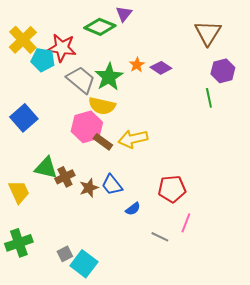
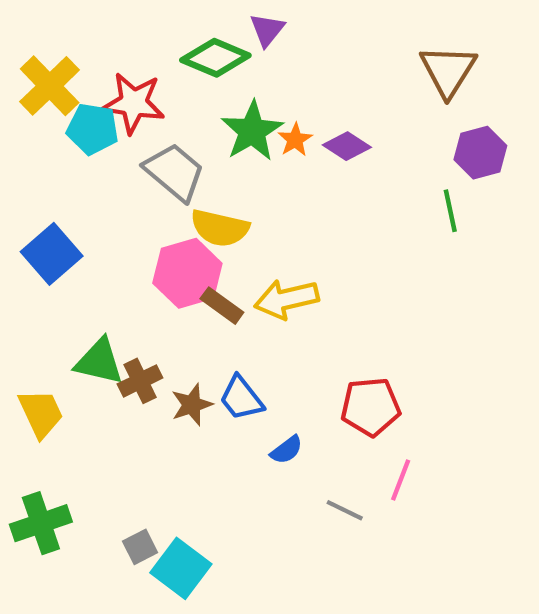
green star: (109, 77) -> (252, 131), moved

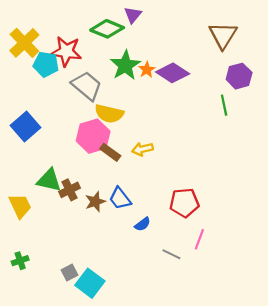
purple diamond: (347, 146) -> (173, 73), size x1.4
yellow arrow: (287, 299) -> (142, 149), size x0.7
green cross: (41, 523) -> (20, 261), size x0.6

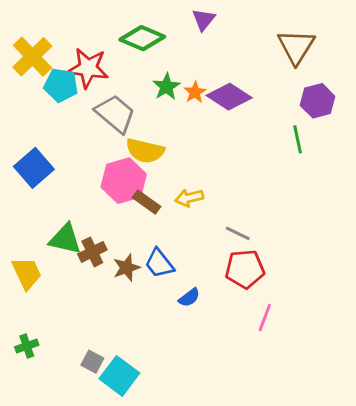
purple triangle: (133, 15) -> (204, 20), moved
green star: (125, 65) -> (166, 87), size x0.7
gray line: (171, 254) -> (238, 233), moved
gray square: (69, 272) -> (92, 362), turned -35

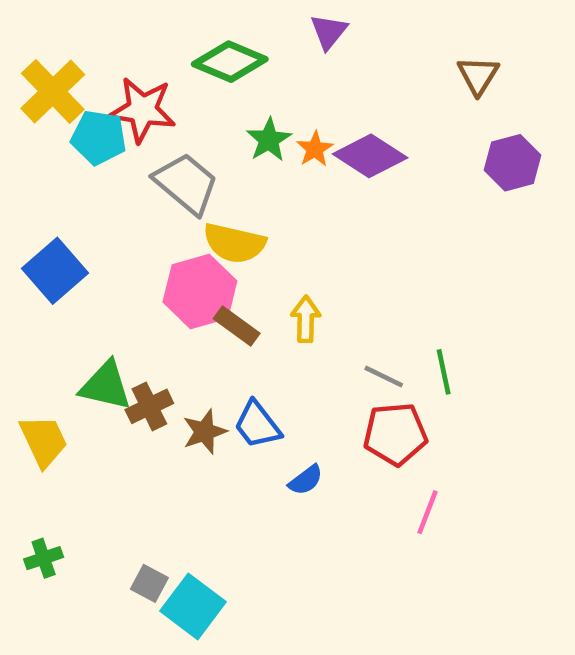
brown triangle: (296, 47) -> (478, 75), size x0.7
green line: (298, 139) -> (444, 372), moved
yellow arrow: (189, 198) -> (306, 319), turned 104

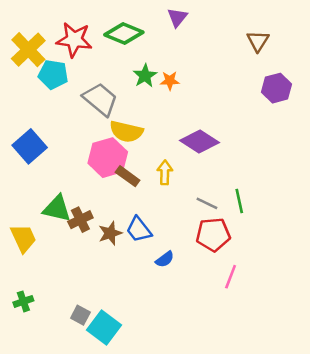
red star: (142, 110) -> (74, 40), moved
orange star: (315, 149) -> (170, 81), turned 30
purple diamond: (370, 156) -> (200, 141), moved

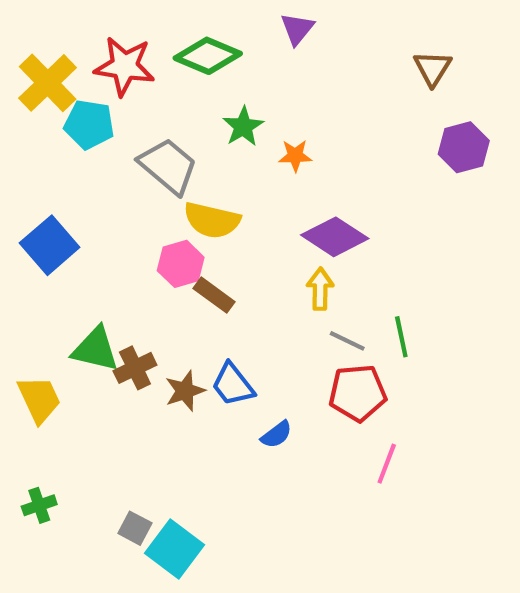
orange star: (170, 81) -> (295, 156), moved
pink hexagon: (108, 158) -> (181, 264), size x0.7
yellow arrow: (165, 172) -> (320, 289), moved

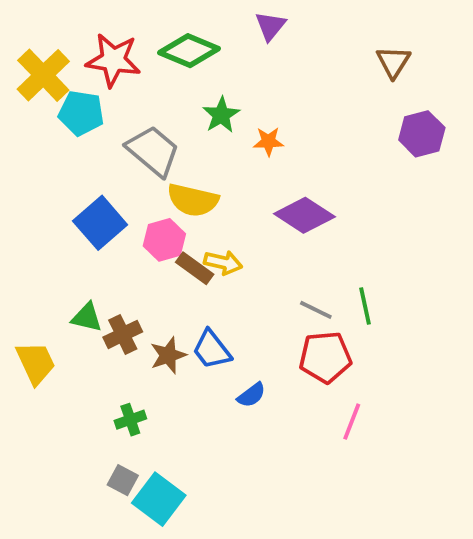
blue square: (50, 245) -> (100, 223), moved
yellow arrow: (320, 289) -> (223, 263), moved, turned 102
green triangle: (95, 349) -> (87, 317), size x0.7
green cross: (39, 505) -> (130, 420), moved

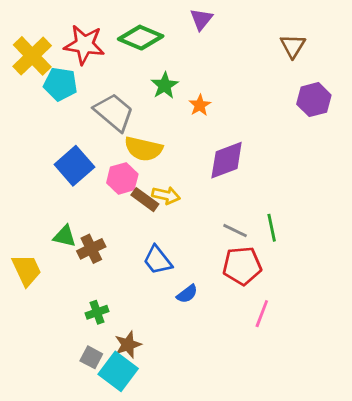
orange star: (268, 141) -> (200, 105), turned -30
purple diamond: (304, 215) -> (227, 160), turned -54
brown star: (168, 355) -> (128, 345), moved

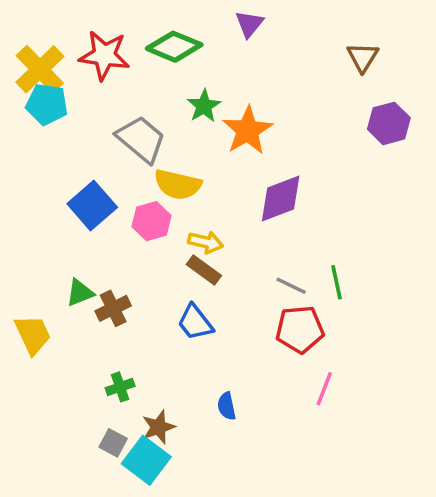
cyan pentagon: (60, 84) -> (47, 104), moved
orange star: (200, 105) -> (247, 130), size x1.8
brown rectangle: (145, 200) -> (204, 270), moved
green triangle: (65, 236) -> (80, 293), turned -35
blue semicircle: (187, 294) -> (227, 406), moved, turned 115

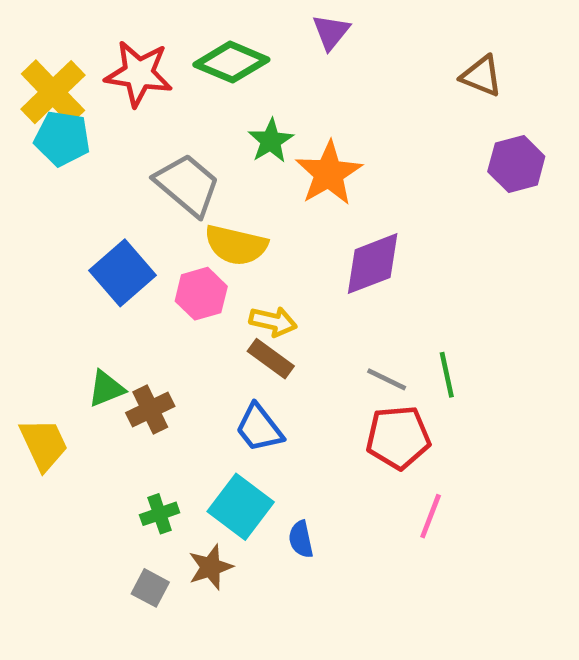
brown triangle: (363, 57) -> (482, 76), turned -40
cyan square: (146, 460) -> (241, 507), moved

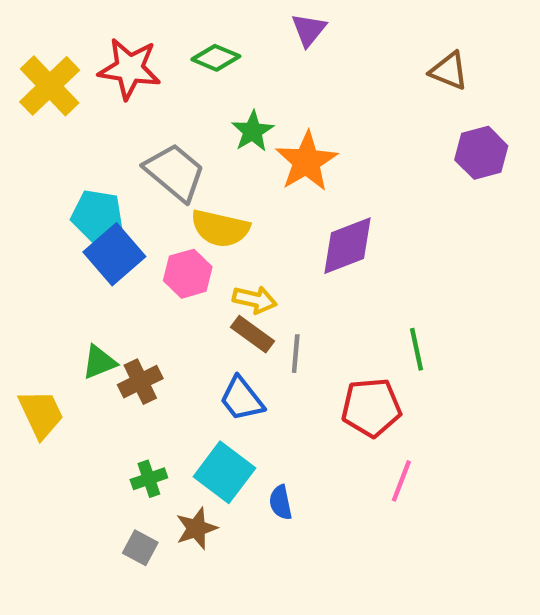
green diamond: (231, 62) -> (216, 58), size x0.7
cyan pentagon: (62, 138) -> (97, 215), moved
gray line: (387, 379) -> (296, 354), moved, turned 69

